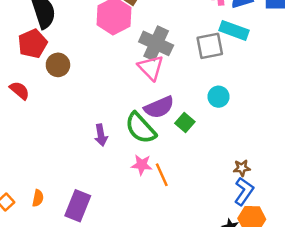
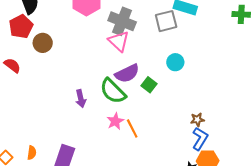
pink star: (142, 165) -> (115, 121), turned -30

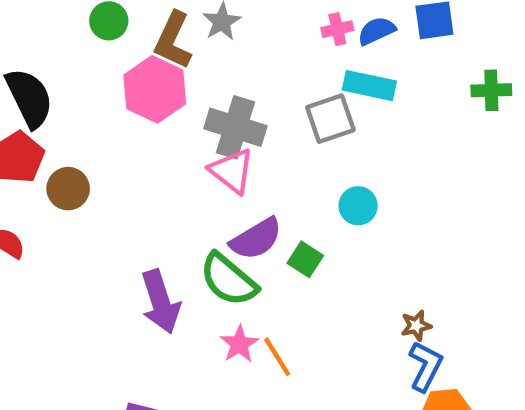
purple arrow: (81, 99) -> (161, 302), size x1.6

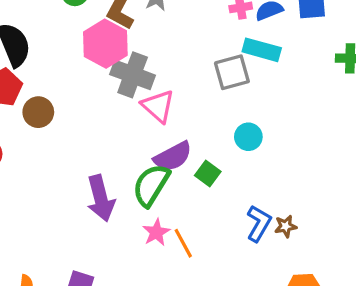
gray cross: (235, 127) -> (133, 75), moved
green semicircle: (228, 280) -> (151, 185), turned 78
blue L-shape: (425, 366) -> (259, 223), moved

